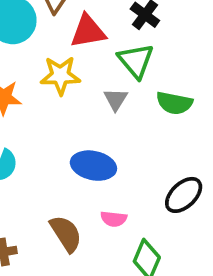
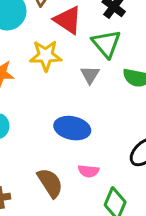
red triangle: (88, 31) -> (68, 20), turned 44

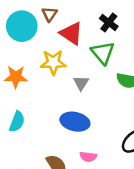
gray triangle: (90, 75) -> (81, 83), moved

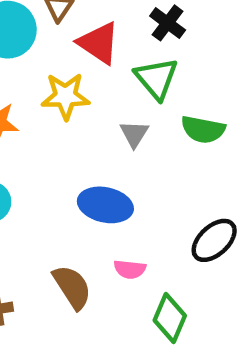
gray triangle: (81, 83) -> (134, 134), moved

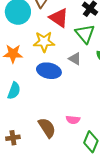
gray triangle: (134, 134) -> (75, 59), turned -32
blue ellipse: (105, 205) -> (49, 71), moved

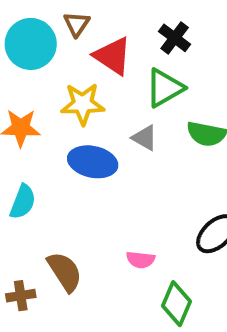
green triangle: (85, 34) -> (165, 88), turned 40
brown semicircle: (47, 128) -> (65, 272), moved

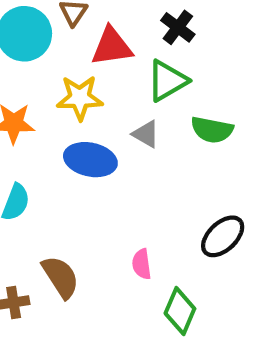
red triangle: (113, 56) -> (112, 47), turned -42
pink semicircle: (141, 260) -> (142, 264), turned 76

